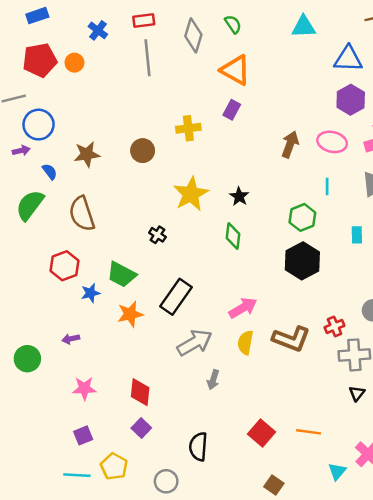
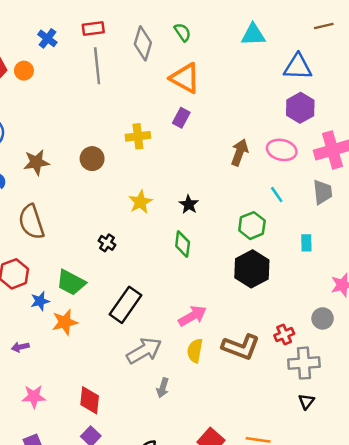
cyan line: (327, 186) -> (277, 195), turned -35
yellow star: (191, 194) -> (140, 202), size x0.7
orange star: (130, 314) -> (65, 322), moved

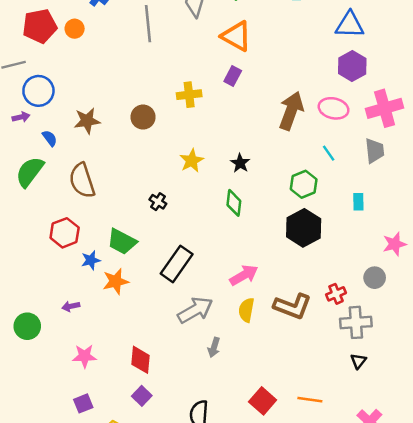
brown arrow: (240, 152) -> (291, 111), size x1.4

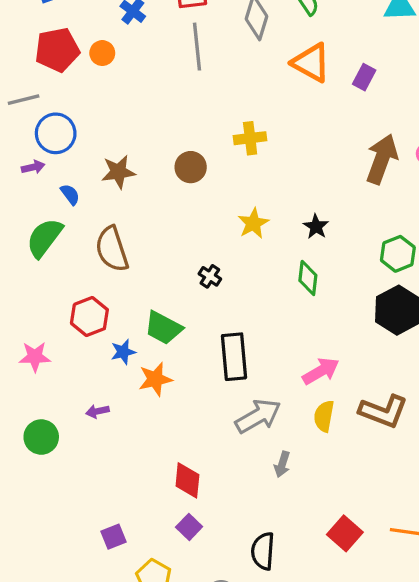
purple rectangle: (233, 76) -> (364, 77), moved
black rectangle: (177, 264) -> (234, 357), turned -40
pink star: (85, 356) -> (35, 357), moved

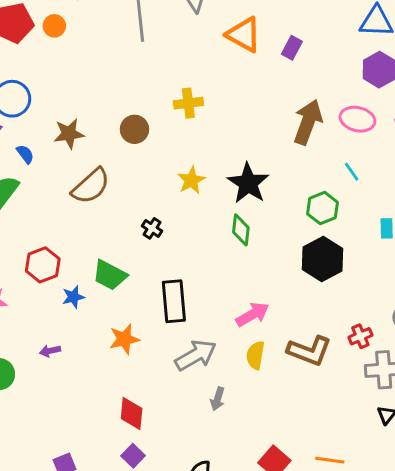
black star: (316, 227) -> (248, 183), size x1.8
brown semicircle: (112, 249) -> (91, 186), moved, turned -114
orange star: (155, 379) -> (124, 339), moved

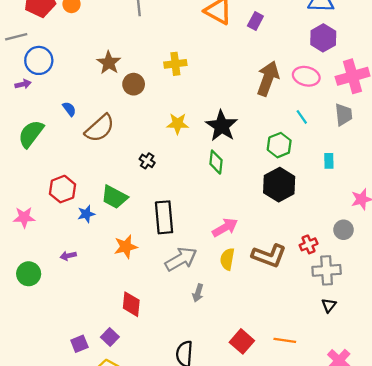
brown star: (69, 134) -> (109, 63), moved, turned -30
blue semicircle: (25, 154) -> (69, 109), moved
yellow star: (191, 180) -> (178, 124), turned 30
purple square: (133, 456) -> (110, 337), moved

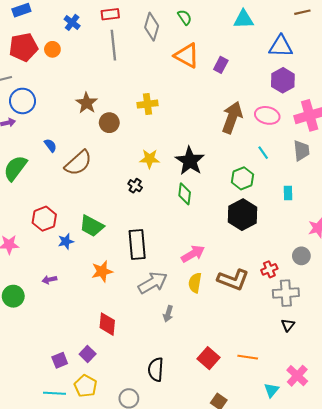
black cross: (147, 161) -> (135, 186), moved

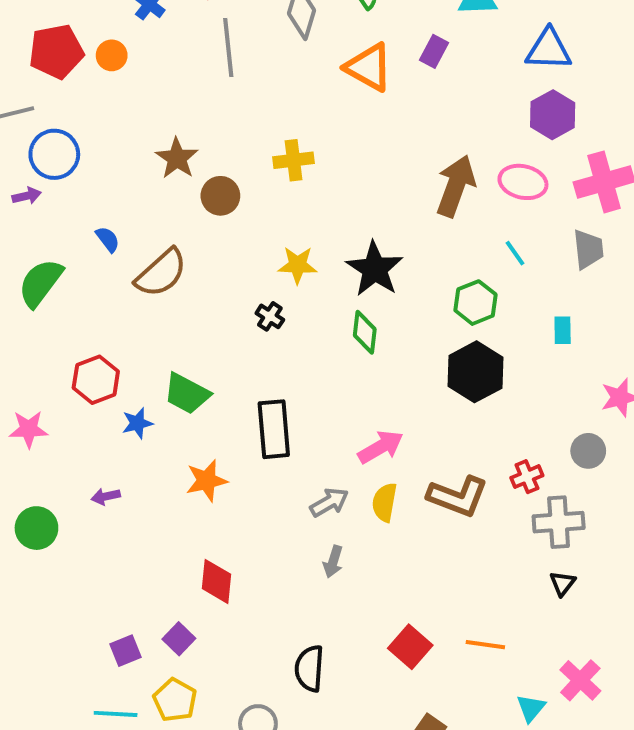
purple rectangle: (221, 65) -> (434, 51), moved
gray arrow: (153, 283) -> (329, 502), moved, size x0.7

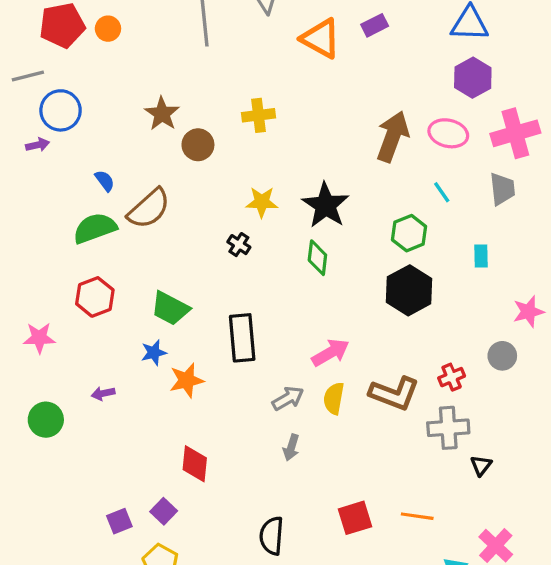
purple rectangle: (434, 51) -> (375, 25), turned 35
green semicircle: (40, 283) -> (95, 228), moved, turned 33
blue star: (137, 423) -> (154, 353), moved
gray cross: (559, 522) -> (448, 428), moved
red square: (410, 647) -> (355, 518), turned 32

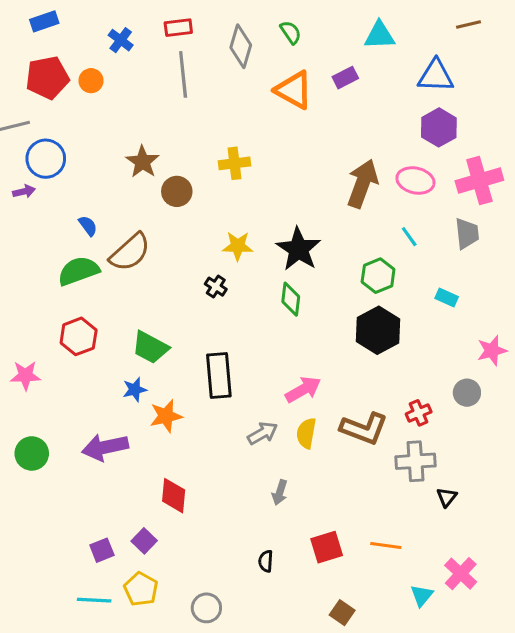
cyan rectangle: (481, 256) -> (447, 297), turned -65
purple arrow: (103, 393) -> (105, 447), moved, size x2.0
gray arrow: (291, 447) -> (280, 492), moved
black semicircle: (272, 536) -> (266, 561), moved, size x0.6

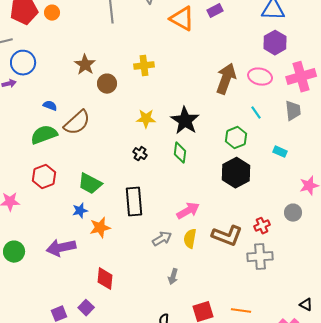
blue semicircle: (88, 226) -> (50, 106), turned -32
black cross: (216, 287) -> (140, 154), moved
black triangle: (447, 497) -> (306, 305), moved, turned -40

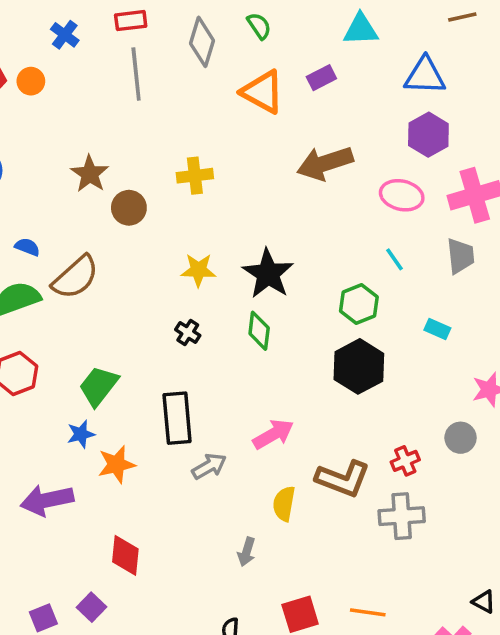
brown arrow: (226, 79) -> (325, 163), moved, turned -128
green trapezoid: (90, 184) -> (99, 386), turned 100
gray arrow: (162, 239) -> (209, 466), moved
yellow semicircle: (190, 239) -> (284, 504), moved

